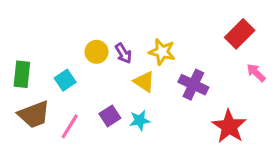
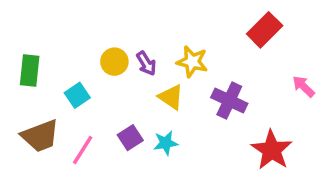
red rectangle: (240, 34) -> (265, 30), moved
green rectangle: (22, 74) -> (30, 70), moved

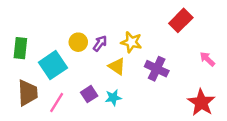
purple arrow: (146, 63) -> (100, 43), turned -112
cyan square: (77, 95) -> (53, 65), size x1.6
brown trapezoid: (40, 136) -> (28, 93), turned -72
red star: (272, 150) -> (201, 102), moved

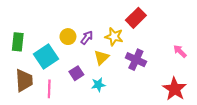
red rectangle: (181, 20) -> (136, 18), moved
yellow triangle: (117, 66) -> (101, 58), turned 42
purple square: (89, 94) -> (76, 73), moved
pink line: (57, 102) -> (49, 89), turned -30

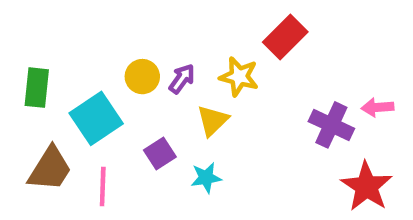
pink arrow: (180, 51) -> (378, 107), turned -48
purple cross: (136, 60) -> (331, 125), moved
brown trapezoid: (24, 81) -> (50, 169), turned 35

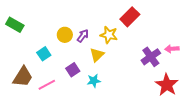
green rectangle: (37, 88) -> (15, 25), moved, turned -66
cyan square: (96, 118) -> (44, 54), size x0.6
purple cross: (331, 125) -> (151, 57), turned 30
pink line: (103, 186) -> (47, 85), turned 60

